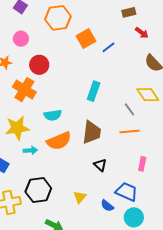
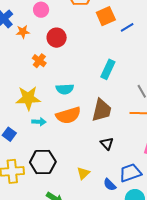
orange cross: (24, 90) -> (39, 61), size x0.6
blue trapezoid: (127, 192) -> (130, 173), turned -50

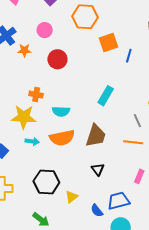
blue line: (127, 27) -> (129, 56), turned -48
orange cross: (39, 61) -> (36, 95), moved, turned -32
black hexagon: (43, 162) -> (46, 182), moved

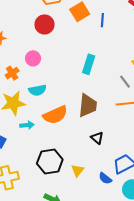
pink circle: (45, 30) -> (33, 58), moved
red circle: (57, 59) -> (44, 24), moved
orange cross: (36, 95) -> (12, 73), moved, turned -32
cyan semicircle: (61, 111) -> (37, 90), moved

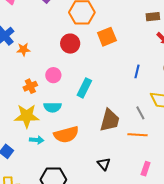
blue line: (102, 20) -> (137, 71), moved
cyan rectangle: (89, 64) -> (84, 88), moved
brown trapezoid: (88, 105) -> (110, 120), moved

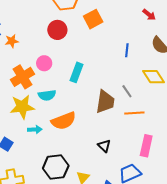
orange cross: (30, 86) -> (23, 77), size x1.6
gray line: (140, 113) -> (127, 91), moved
pink rectangle: (146, 169) -> (146, 146), size x1.5

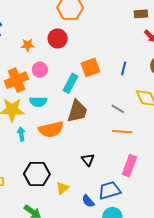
orange square: (93, 19) -> (90, 67), moved
orange star: (12, 41) -> (28, 45), moved
gray line: (127, 91) -> (118, 109), turned -32
brown trapezoid: (105, 102) -> (77, 111), moved
cyan arrow: (35, 130) -> (21, 134), turned -104

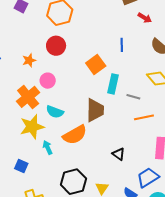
blue line: (124, 68) -> (122, 45), moved
cyan rectangle: (71, 83) -> (113, 84), moved
cyan semicircle: (38, 102) -> (55, 112), turned 36

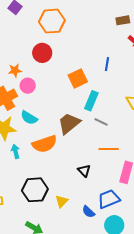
orange star: (29, 60) -> (15, 70), moved
gray line: (133, 97) -> (101, 122), moved
brown trapezoid: (95, 110) -> (69, 123), turned -140
orange line: (144, 117) -> (109, 149), moved

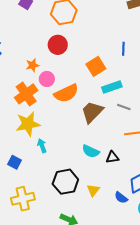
cyan rectangle: (91, 101) -> (112, 87), turned 54
cyan semicircle: (29, 118) -> (91, 151), moved
orange semicircle: (45, 144) -> (66, 93), moved
black triangle: (84, 171) -> (112, 157), turned -48

